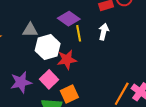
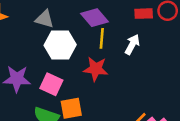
red star: (67, 60) -> (96, 69), moved
pink square: (49, 79) -> (51, 84), turned -36

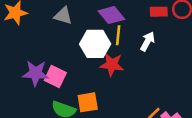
white hexagon: (60, 45) -> (95, 44), moved
pink square: (51, 84) -> (55, 77), moved

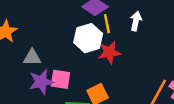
gray triangle: (63, 16) -> (32, 57), moved

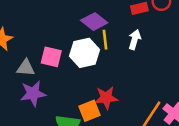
red star: (109, 52) -> (106, 98), moved
pink square: (60, 79) -> (51, 57), moved

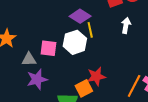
white arrow: (135, 40) -> (126, 25), moved

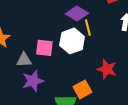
red star: (96, 76) -> (107, 69), moved, turned 30

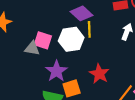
gray triangle: (24, 60) -> (32, 48), moved
purple star: (33, 81) -> (56, 71), moved, turned -30

